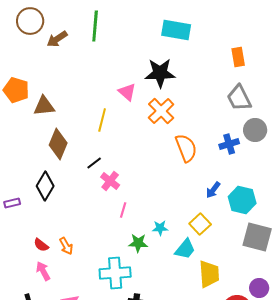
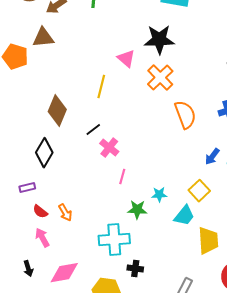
brown triangle: (44, 106) -> (43, 38), moved
purple rectangle: (12, 203) -> (27, 188), moved

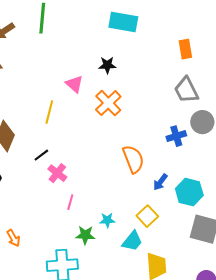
black star: (159, 40) -> (107, 65), size x0.6
orange semicircle: (185, 115) -> (133, 159), moved

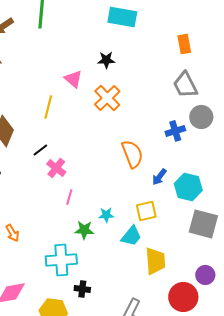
yellow square: (147, 216) -> (146, 211), turned 30

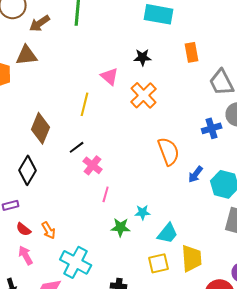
orange rectangle: (184, 44) -> (192, 52), moved
yellow square: (146, 211) -> (159, 263), moved
cyan cross: (61, 260) -> (76, 262), moved, turned 32

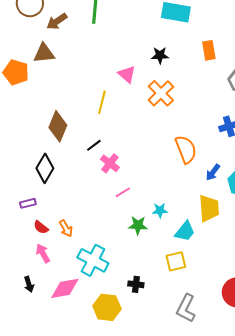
pink line: (106, 194) -> (123, 192), turned 42
yellow trapezoid: (192, 258) -> (209, 208), moved

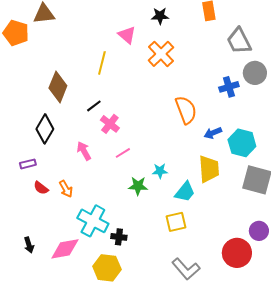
blue arrow: (213, 172) -> (213, 133), turned 30
pink arrow: (43, 253) -> (84, 151), moved
black cross: (136, 284) -> (119, 237), moved
gray L-shape: (186, 308) -> (186, 269), turned -68

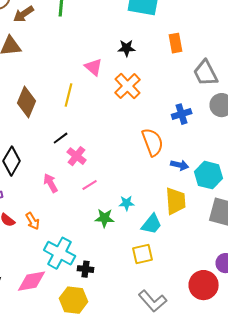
brown diamond: (58, 87) -> (27, 102), moved
blue cross: (229, 87) -> (182, 114), moved
blue arrow: (213, 133) -> (180, 165), turned -144

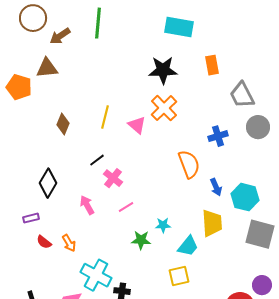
black star: (127, 48) -> (163, 70), size x1.6
pink triangle: (94, 67) -> (137, 125), moved
brown diamond: (27, 102) -> (63, 124), size x0.7
blue arrow: (180, 165) -> (216, 187), turned 54

